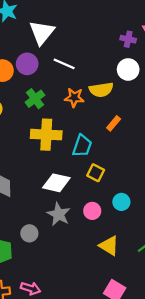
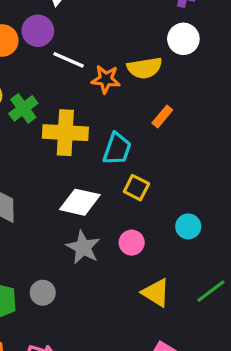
white line: (64, 64) -> (69, 60), moved
green cross: (35, 99) -> (23, 108), moved
cyan circle: (121, 202) -> (188, 226), moved
gray circle: (29, 233) -> (43, 293), moved

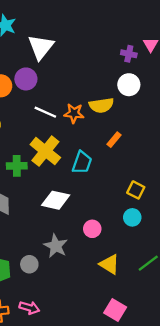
white line: (69, 60) -> (45, 112), moved
green cross: (23, 108) -> (17, 166), moved, turned 36
yellow cross: (65, 133) -> (45, 151), turned 36
yellow square: (136, 188) -> (136, 190), moved
gray star: (83, 247) -> (56, 246), moved

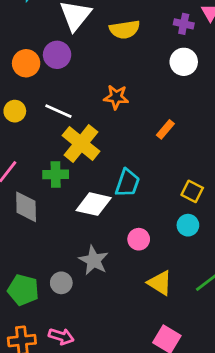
yellow semicircle: (101, 105) -> (125, 29), moved
white line: (45, 112) -> (58, 111), moved
cyan trapezoid: (82, 162) -> (127, 183), moved
green cross: (17, 166) -> (56, 174), moved

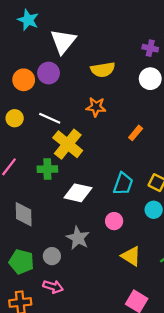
yellow semicircle: (125, 29) -> (103, 70), moved
cyan trapezoid: (127, 183) -> (123, 184), moved
gray diamond: (26, 207) -> (24, 214), moved
pink arrow: (61, 336) -> (53, 287), moved

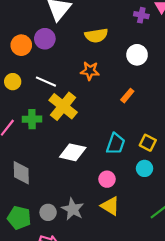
white circle: (150, 79) -> (137, 55), moved
green cross: (47, 169) -> (32, 119), moved
gray star: (78, 238) -> (73, 209), moved
yellow triangle: (131, 256) -> (110, 206), moved

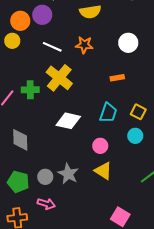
white circle: (137, 55) -> (128, 43), moved
yellow circle: (13, 82) -> (12, 41), moved
white line: (46, 82) -> (52, 47), moved
orange rectangle: (127, 96) -> (117, 78), moved, turned 40

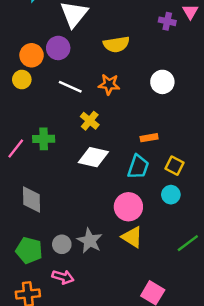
yellow cross: (59, 78) -> (90, 121), moved, size x0.6
orange rectangle: (117, 78) -> (149, 138), moved
white diamond: (68, 121) -> (93, 157), moved
pink circle: (100, 146) -> (128, 207), size x1.5

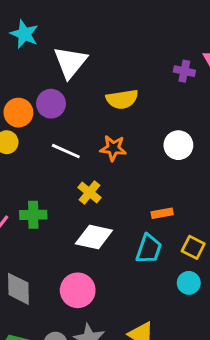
pink circle: (128, 207) -> (78, 290), moved

